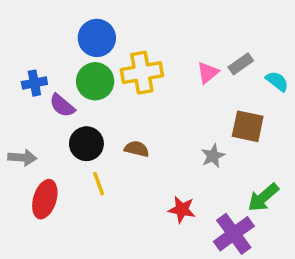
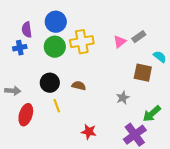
cyan semicircle: (277, 81) -> (160, 57), moved
purple semicircle: (62, 106) -> (27, 30), moved, turned 42
gray star: (213, 156) -> (123, 98), moved
red star: (182, 210) -> (89, 132), moved

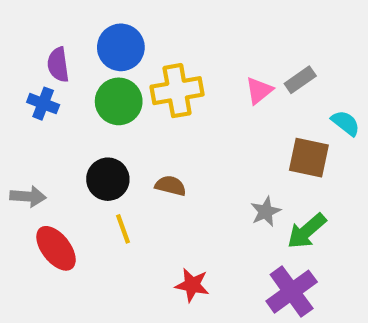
blue cross: (20, 48) -> (43, 104), turned 32
green arrow: (152, 114) -> (307, 231), moved
red ellipse: (26, 115) -> (56, 248), turned -55

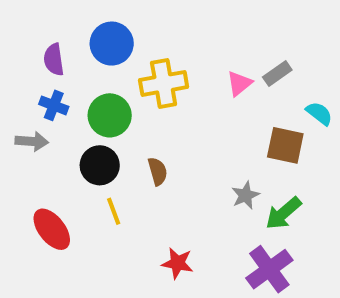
green circle: (119, 101) -> (110, 115), moved
blue cross: (43, 104) -> (54, 105), moved
brown semicircle: (171, 186) -> (158, 171), turned 60
gray arrow: (28, 196) -> (32, 141), moved

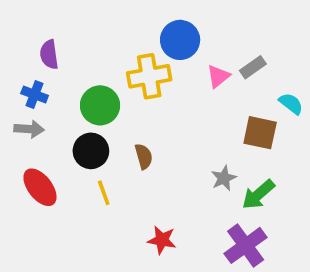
blue circle: (112, 44) -> (180, 40), moved
blue cross: (54, 105) -> (35, 94), moved
red ellipse: (52, 229) -> (40, 187), moved

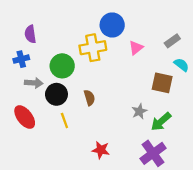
gray rectangle: (253, 67) -> (172, 41), moved
blue cross: (35, 94) -> (21, 59), turned -35
gray arrow: (29, 129) -> (34, 83), moved

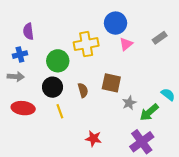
blue circle: (112, 25) -> (116, 23), moved
cyan semicircle: (181, 65) -> (168, 94), moved
gray arrow: (34, 83) -> (16, 77), moved
brown square: (162, 83) -> (111, 83), moved
red ellipse: (25, 117) -> (23, 108), turned -45

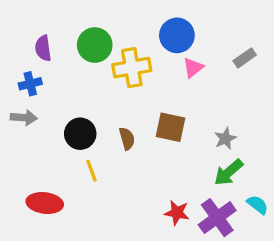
green circle: (58, 61) -> (95, 45), moved
cyan semicircle: (168, 94) -> (258, 205), moved
gray star: (129, 103) -> (225, 139), moved
red ellipse: (23, 108) -> (45, 203), moved
red star: (93, 139) -> (177, 213), moved

